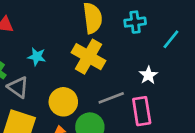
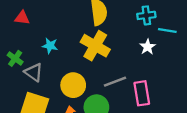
cyan cross: (135, 22) -> (146, 15), moved
cyan line: (171, 39) -> (167, 31), turned 60
white star: (148, 75) -> (148, 47), moved

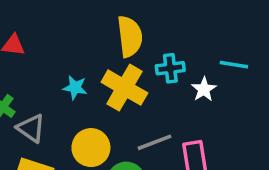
cyan cross: (146, 15) -> (170, 68), moved
cyan star: (50, 46) -> (75, 88), moved

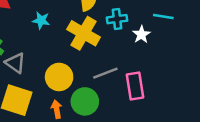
cyan star: (75, 88) -> (41, 20), moved

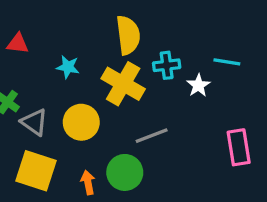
yellow circle: (59, 77) -> (81, 122), moved
pink rectangle: (135, 86) -> (239, 147), moved

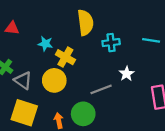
yellow cross: (123, 84) -> (65, 57), moved, size x0.7
white star: (198, 85) -> (127, 74), moved

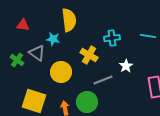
yellow semicircle: (85, 23) -> (69, 20), moved
yellow cross: (65, 57) -> (89, 55), moved
gray triangle: (23, 80) -> (37, 53), moved

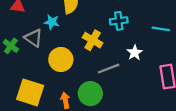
cyan line: (148, 36) -> (161, 29), moved

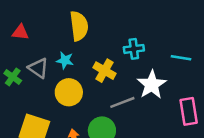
cyan star: (52, 22) -> (65, 60), moved
white star: (135, 53) -> (152, 85), size x1.6

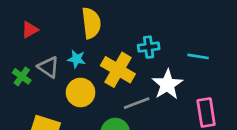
red triangle: (20, 32) -> (30, 30), turned -36
yellow cross: (105, 71) -> (118, 70), size x1.4

